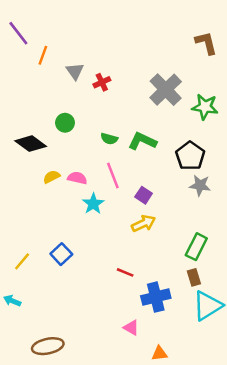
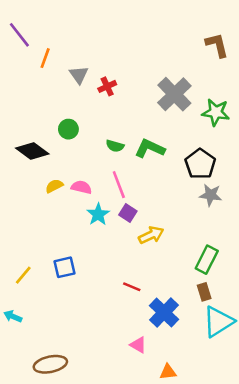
purple square: (144, 195) -> (128, 213), moved
blue square: (61, 254) -> (65, 267), turned 30
blue cross: (156, 297) -> (164, 313), turned -32

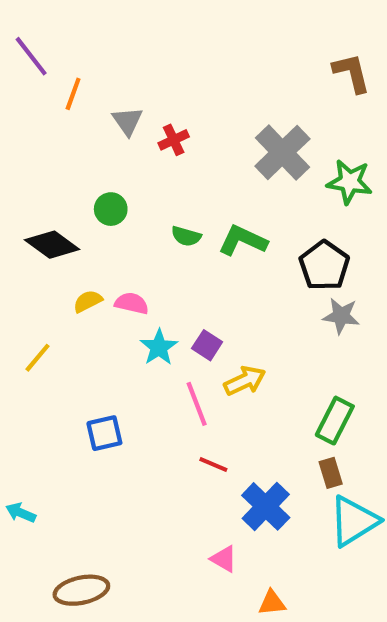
pink line: (119, 185) -> (197, 404), moved
yellow line: (23, 275) -> (37, 358), moved

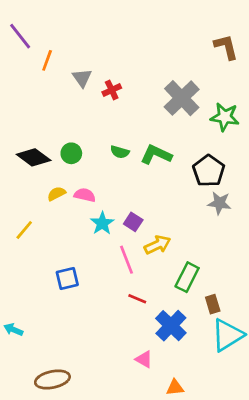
green circle: (111, 209) -> (71, 153), moved
green rectangle: (335, 421) -> (187, 277), moved

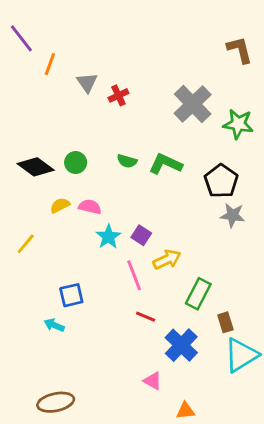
cyan arrow: (13, 330) -> (54, 325), moved

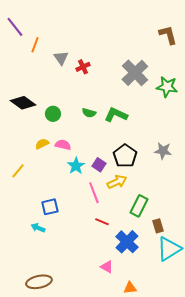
black diamond: (36, 167) -> (23, 103), moved
black pentagon: (221, 181) -> (125, 156), moved

